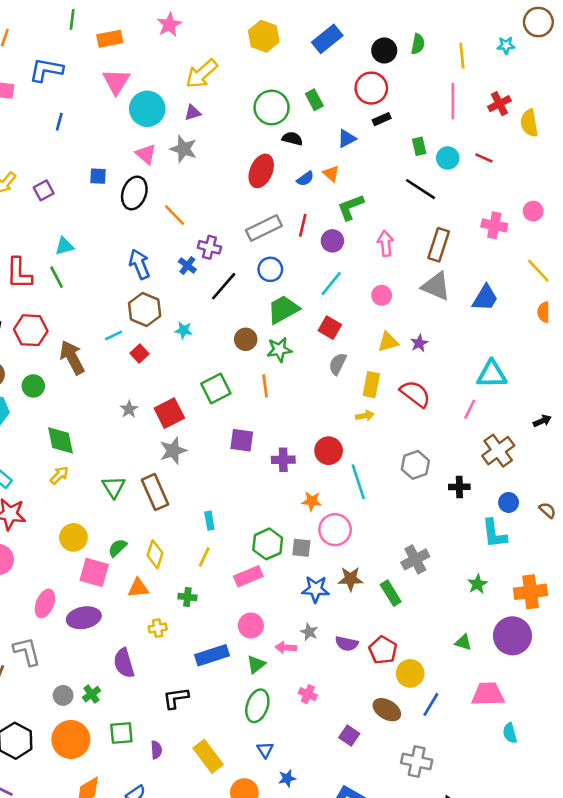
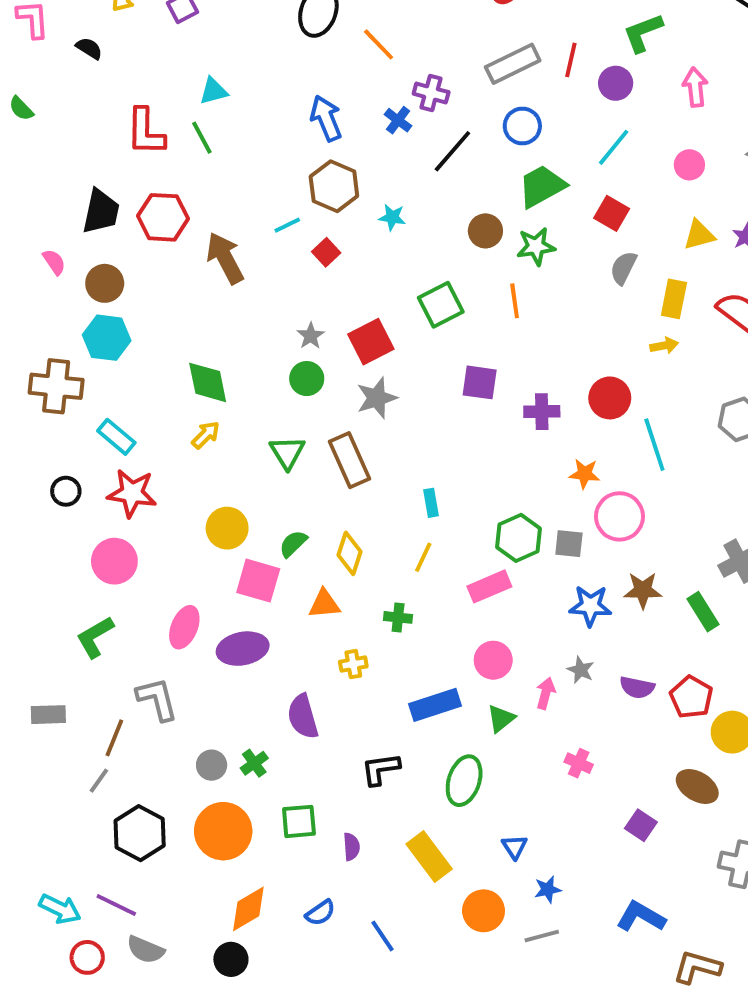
green circle: (33, 386) -> (307, 379), moved
pink arrow: (286, 647) -> (546, 693), turned 102
green ellipse: (257, 706) -> (464, 781), moved

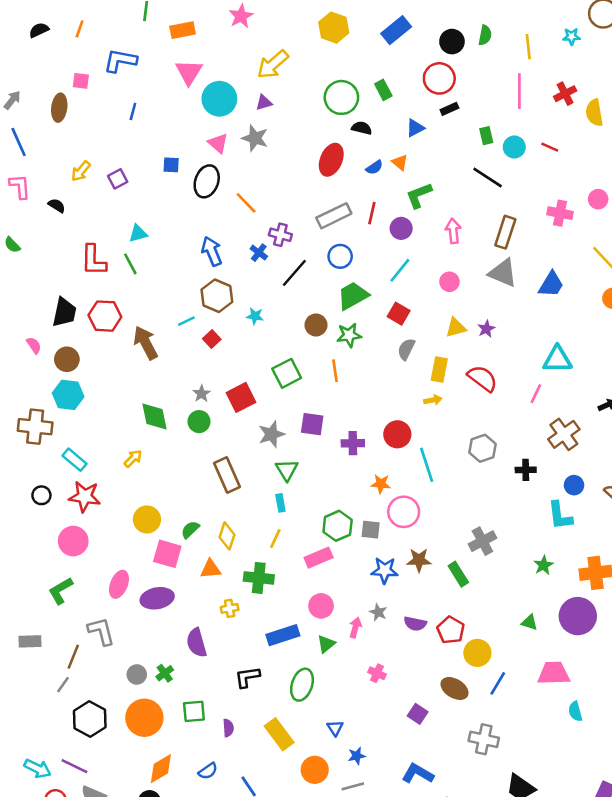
green diamond: (208, 382) -> (155, 416), moved
gray star: (377, 398) -> (271, 434), moved
green triangle: (287, 452) -> (287, 470), moved
green cross: (398, 617) -> (259, 578), size x1.6

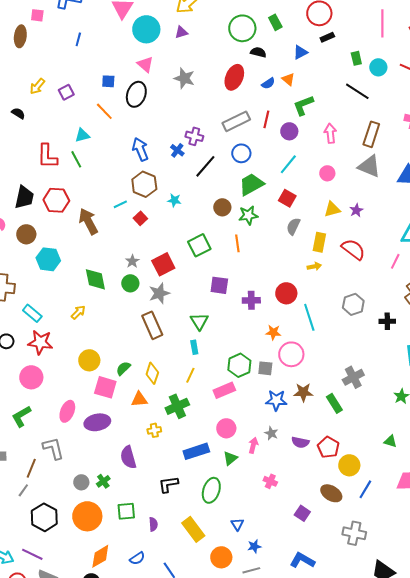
gray star: (255, 138) -> (184, 78), moved
orange line: (246, 203) -> (104, 111), moved
cyan hexagon: (68, 395) -> (48, 259), moved
gray star: (271, 434) -> (159, 293), moved
green cross: (259, 578) -> (177, 406), turned -30

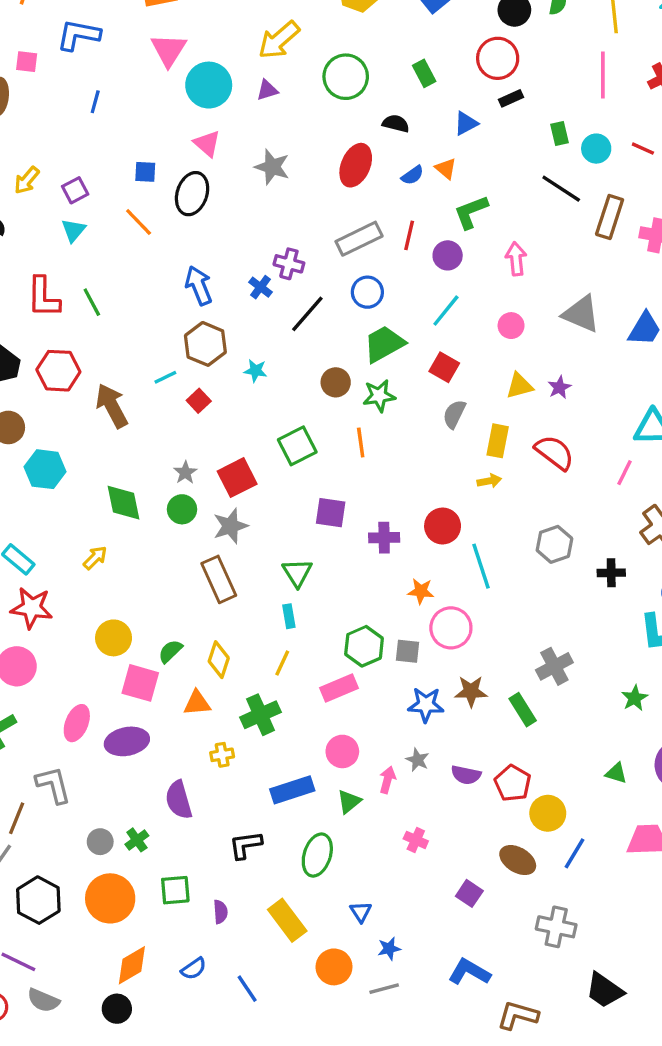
green circle: (242, 28) -> (346, 77), moved
brown rectangle: (371, 134) -> (610, 217), moved
cyan triangle: (82, 135) -> (73, 230), moved, turned -35

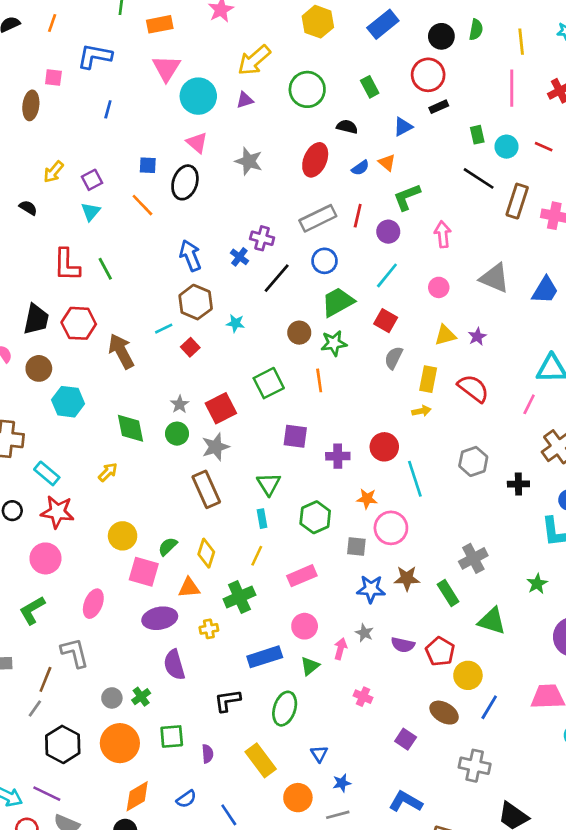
green hexagon: (364, 646) -> (315, 517), moved
purple ellipse: (127, 741) -> (160, 618), moved
green triangle: (616, 773) -> (492, 621), moved, size x1.6

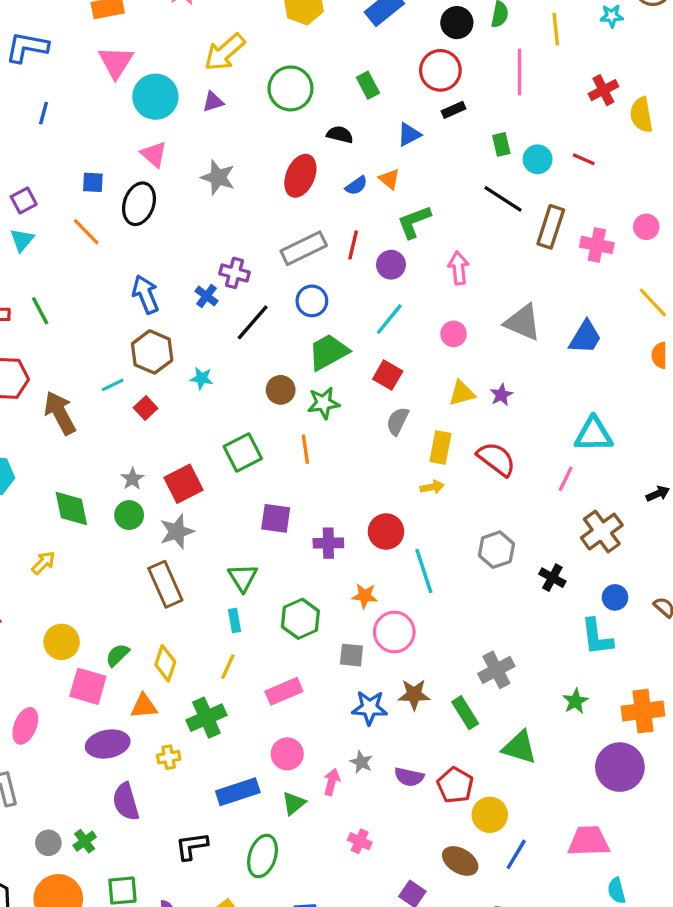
pink line: (512, 88) -> (519, 72), moved
black cross: (518, 484) -> (552, 578), turned 30

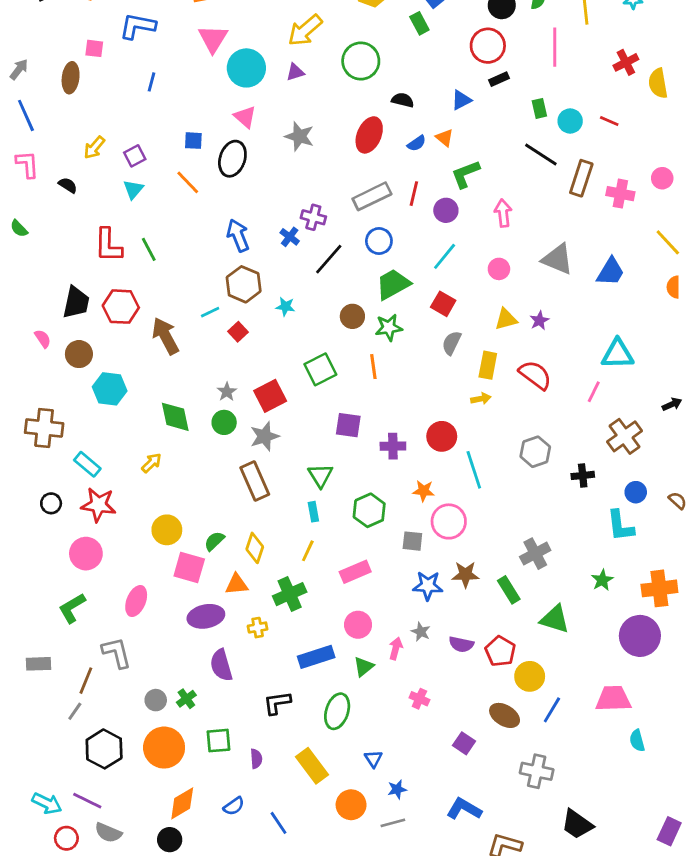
green rectangle: (368, 85) -> (419, 23), moved
black cross: (552, 578) -> (583, 475), turned -35

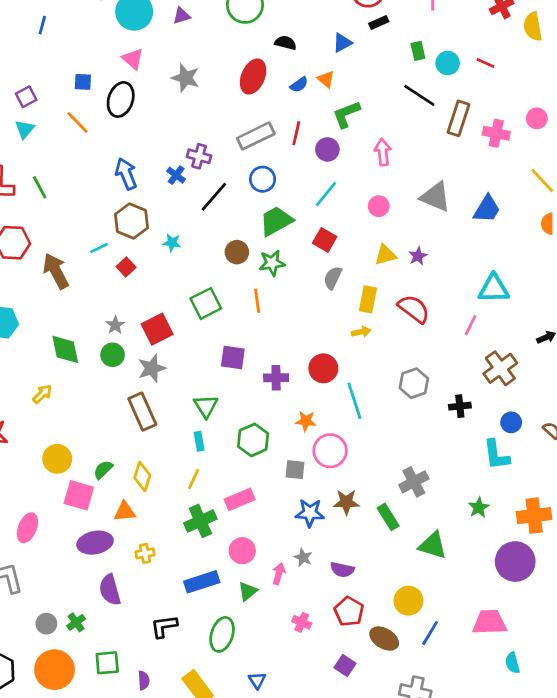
green cross: (290, 594) -> (200, 521), moved
red pentagon: (500, 651) -> (349, 611), moved

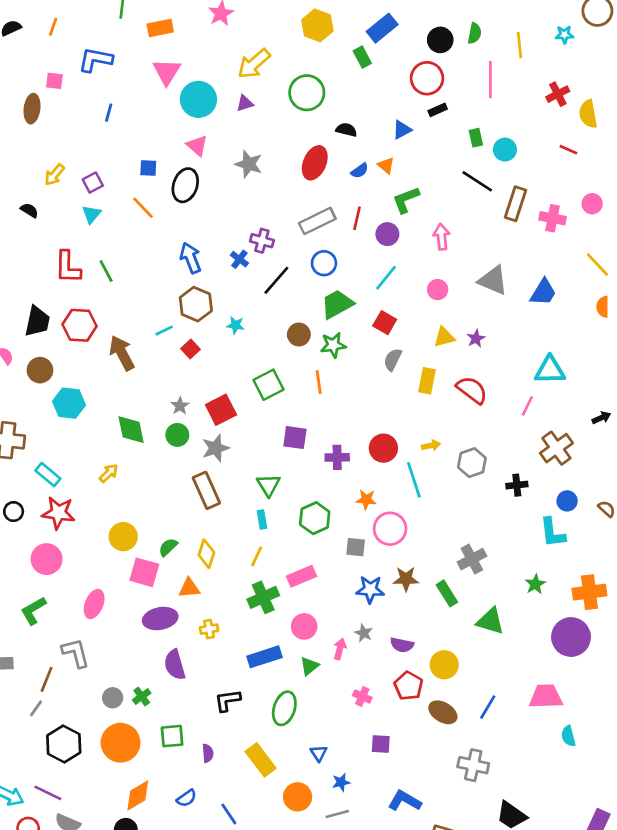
red line: (485, 63) -> (568, 150), moved
yellow arrow: (361, 332) -> (431, 445), moved
yellow circle: (408, 601) -> (444, 665), moved
purple square: (345, 666) -> (381, 744), moved, turned -30

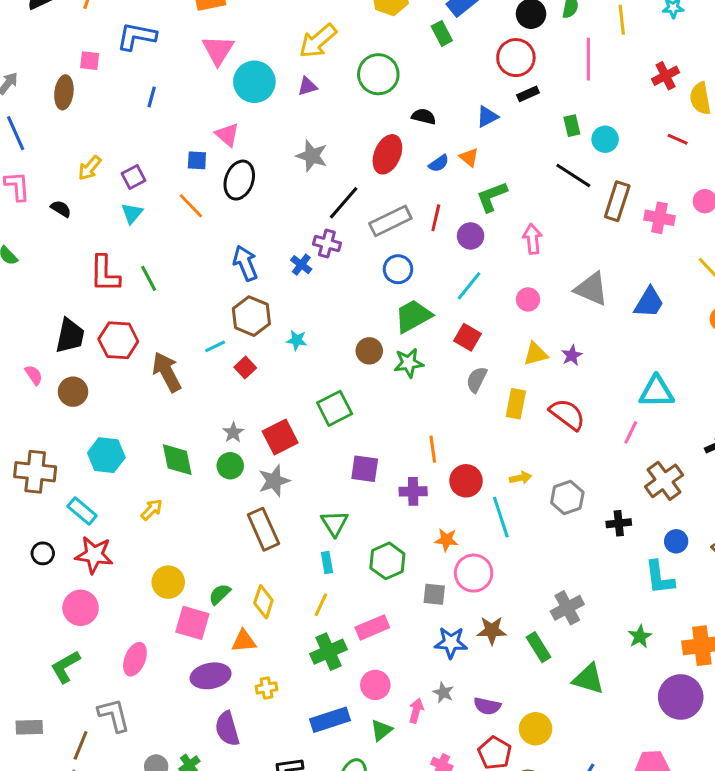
pink triangle: (197, 146) -> (227, 135), moved
black line: (276, 280) -> (344, 203), moved
orange line: (319, 382) -> (433, 449), moved
cyan hexagon: (69, 403) -> (106, 455), moved

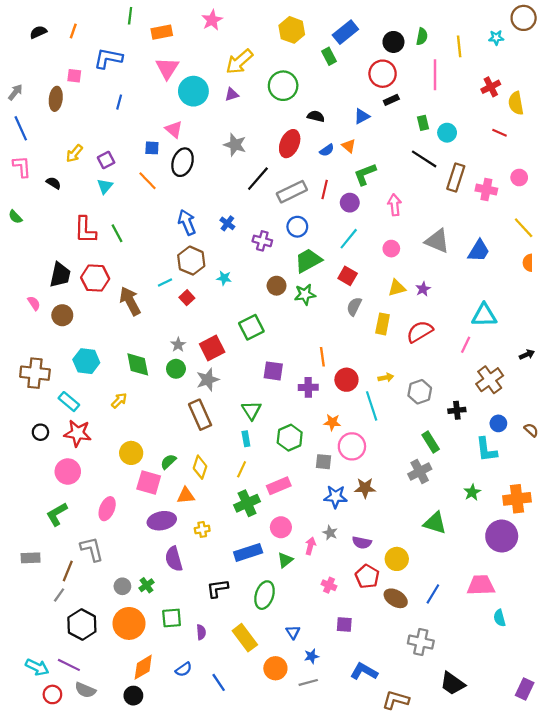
purple cross: (327, 244) -> (262, 241), moved
red semicircle: (567, 414) -> (420, 332), turned -68
green rectangle: (539, 647) -> (431, 442), moved

